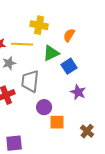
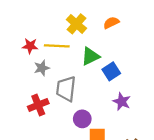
yellow cross: (39, 25) -> (76, 24), turned 30
orange semicircle: (69, 35) -> (111, 23), moved, turned 32

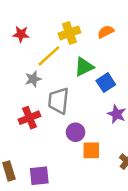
yellow cross: (76, 24) -> (69, 33), turned 30
red star: (30, 46) -> (21, 34), moved
yellow line: (57, 46) -> (49, 56), turned -45

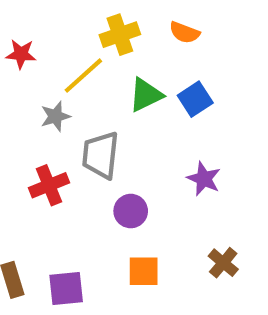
orange semicircle: (106, 32) -> (184, 32), turned -133
red star: (21, 34) -> (21, 54), moved
blue square: (106, 83) -> (195, 99), moved
orange square: (91, 150) -> (144, 271), moved

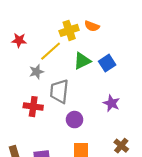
orange semicircle: (184, 32) -> (92, 26), moved
red cross: (49, 185) -> (33, 107), turned 30

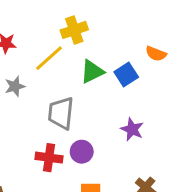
orange semicircle: (92, 26) -> (156, 54), moved
gray star: (36, 72) -> (15, 86), moved
red cross: (33, 107) -> (49, 158), moved

